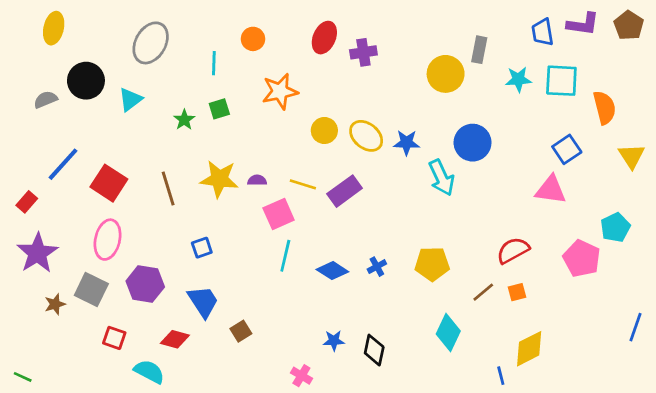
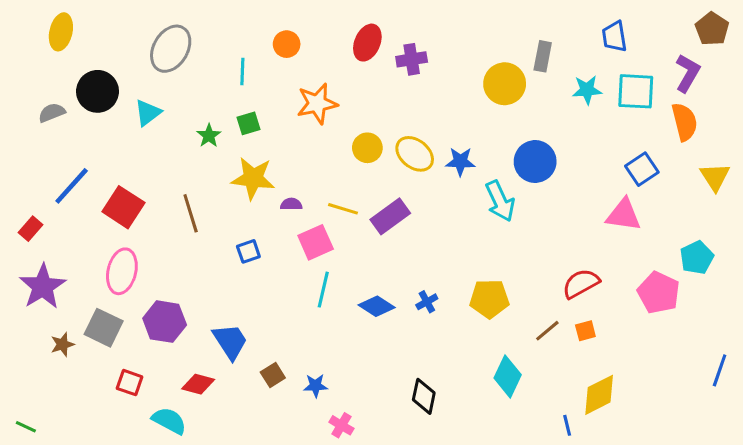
purple L-shape: (583, 24) -> (688, 73), moved, turned -68
yellow star: (219, 179) -> (253, 178), moved
blue square: (202, 248) -> (248, 251), moved
blue star: (334, 341) -> (316, 386), moved

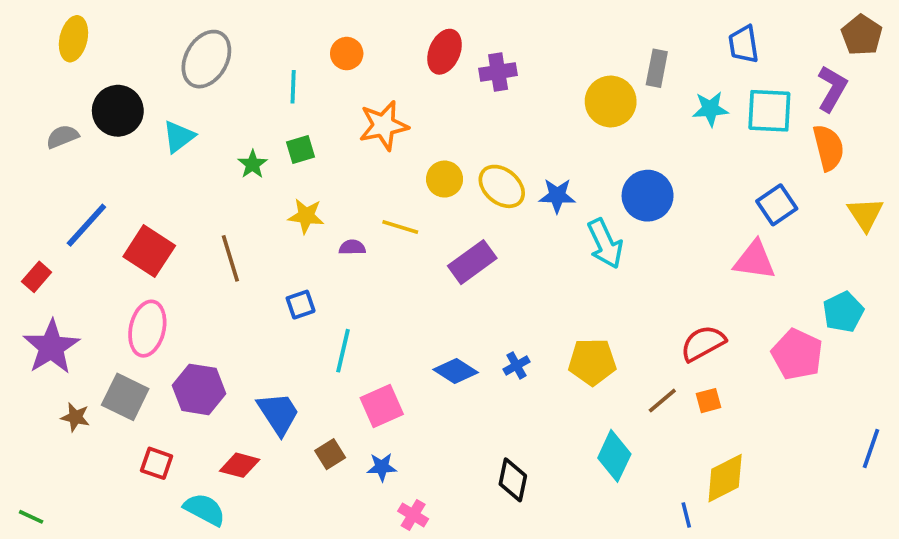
yellow star: (253, 178) -> (306, 216), size x0.7
yellow line: (343, 209) -> (400, 227), moved
pink square: (316, 242) -> (382, 406), moved
cyan line: (323, 290) -> (343, 351), moved
brown star: (62, 344) -> (75, 417), turned 30

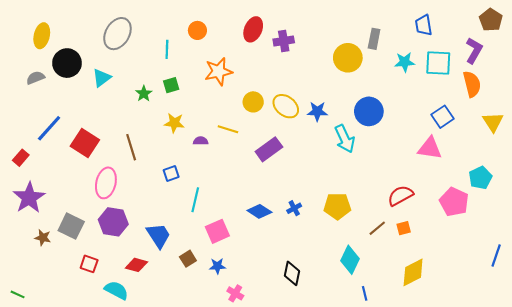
yellow ellipse: (73, 39) -> (42, 36), moved
pink ellipse: (147, 329) -> (106, 183), moved
blue line: (686, 515) -> (365, 293), moved

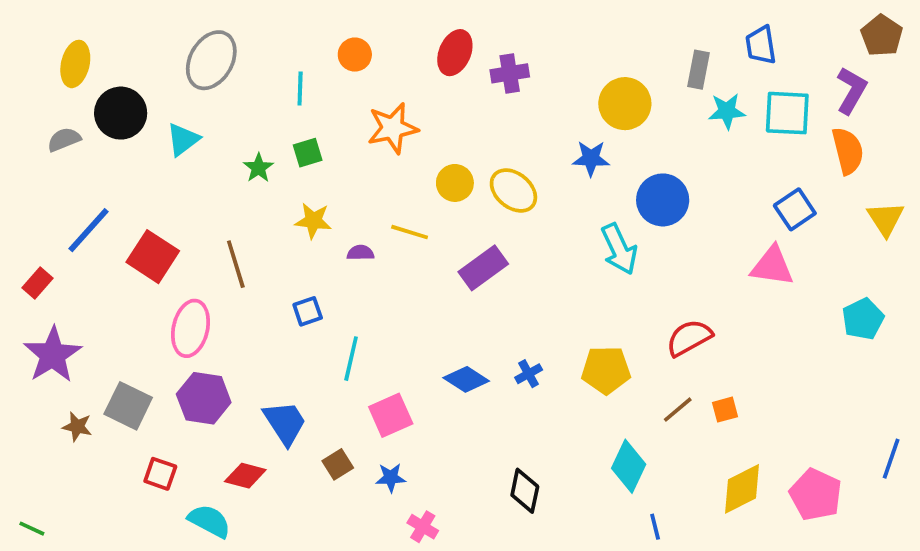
gray rectangle: (374, 39) -> (699, 70), moved
blue star: (317, 111) -> (591, 158), moved
red semicircle: (400, 196) -> (689, 338), moved
pink pentagon: (454, 202) -> (816, 495), moved

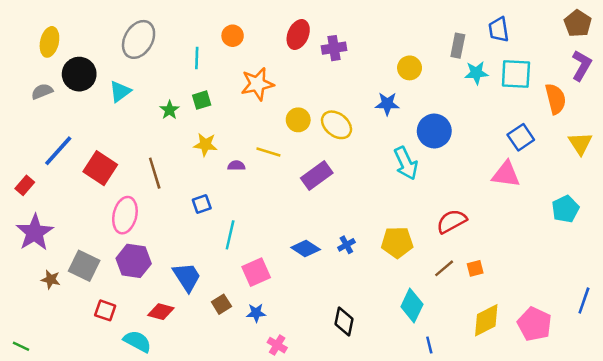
purple L-shape: (852, 90) -> (581, 65), moved
yellow circle: (625, 104) -> (410, 68), size x0.7

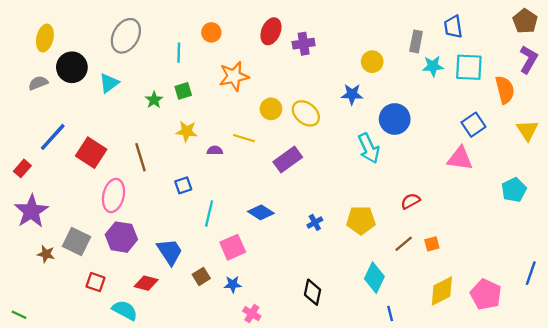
red semicircle: (452, 221) -> (410, 201), size x0.7
blue diamond: (306, 249) -> (261, 212), moved

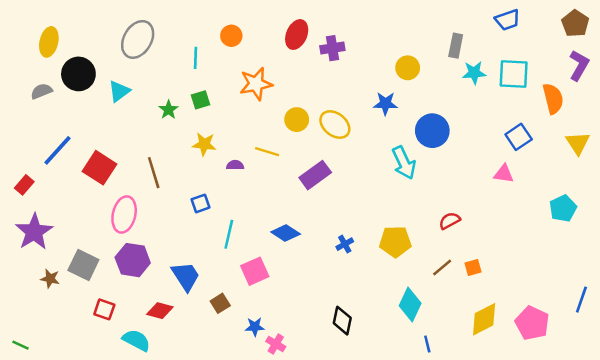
blue trapezoid: (453, 27) -> (507, 20), moved, turned -100
pink triangle: (460, 158) -> (504, 174), size x0.7
blue star: (233, 284) -> (255, 327), moved

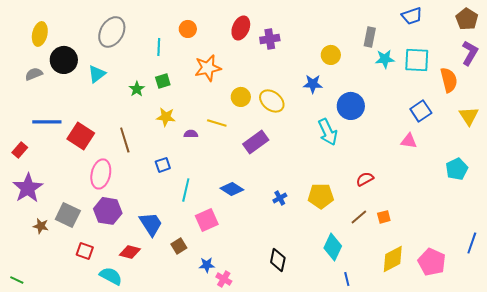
blue line: (58, 150) -> (47, 122), turned 48

